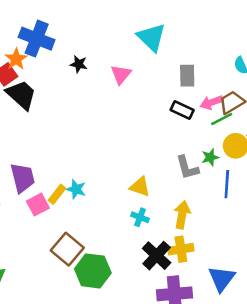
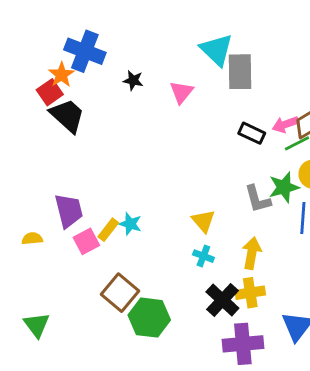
gray rectangle: (187, 76) -> (240, 72), moved, size x1.4
green star: (210, 157) -> (284, 187), size x1.5
yellow triangle: (140, 187) -> (203, 221), turned 30

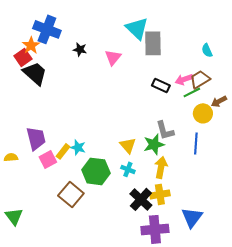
green star: (284, 187) -> (154, 144), moved
green hexagon: (149, 318) -> (96, 171), moved

